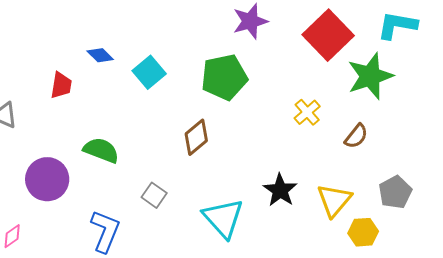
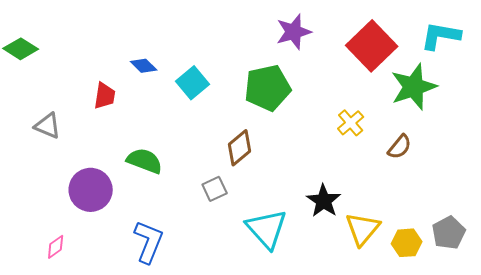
gray pentagon: (395, 192) -> (449, 233), moved
gray square: (154, 195) -> (215, 189), moved, turned 30
yellow triangle: (334, 200) -> (363, 229), moved

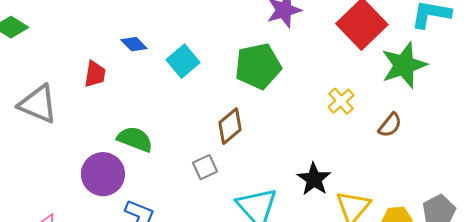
gray triangle: (48, 126) -> (38, 104), size x1.5
purple circle: (91, 190) -> (103, 174), moved

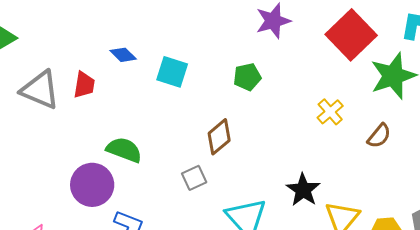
cyan square: (183, 61) -> (172, 72), turned -32
green pentagon: (258, 66) -> (247, 77), size x0.6
gray triangle: (38, 104) -> (40, 90), moved

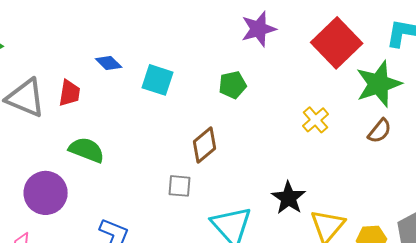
brown semicircle: (379, 136) -> (380, 131), moved
green semicircle: (124, 150) -> (87, 150), moved
gray square: (194, 178) -> (180, 186), turned 30
purple circle: (92, 185) -> (46, 193), moved

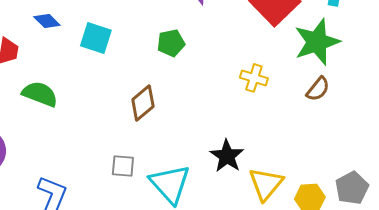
yellow cross: (316, 120) -> (254, 78), turned -32
green semicircle: (87, 150) -> (40, 94), moved
gray square: (180, 186) -> (123, 166), moved

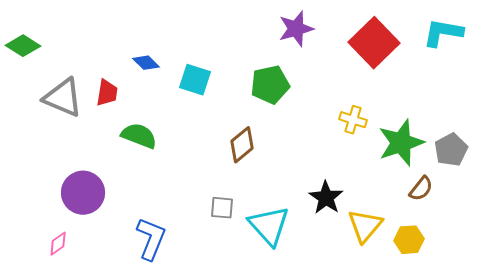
green star: (317, 42) -> (401, 143), moved
green pentagon: (171, 43) -> (270, 85), size x1.4
brown semicircle: (318, 89) -> (421, 189), moved
gray pentagon: (352, 188) -> (451, 150), moved

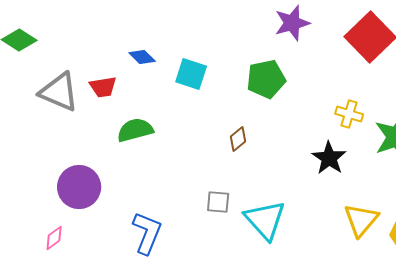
red trapezoid: (107, 93) -> (103, 87), turned 72
green semicircle: (139, 136) -> (135, 130), turned -36
brown diamond: (242, 145) -> (238, 139), size x0.7
black star: (326, 198) -> (329, 158), moved

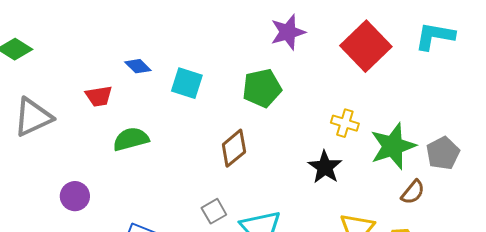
gray triangle: (59, 92) -> (33, 117), moved, turned -48
brown diamond: (238, 139) -> (234, 148), size x1.5
purple circle: (79, 187) -> (75, 196), size x0.7
gray square: (218, 202) -> (214, 211), turned -35

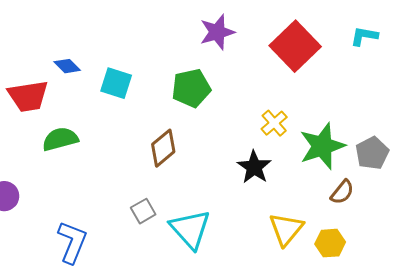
cyan L-shape: (435, 36) -> (364, 36), size x0.7
red trapezoid: (99, 96) -> (28, 96), size x1.5
yellow cross: (345, 123) -> (274, 123), turned 32

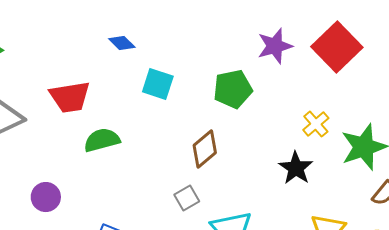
purple star: (217, 32) -> (275, 46), moved
blue diamond: (67, 66) -> (122, 43), moved
gray square: (143, 211) -> (187, 198), moved

